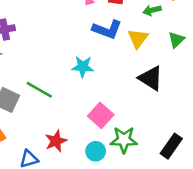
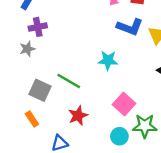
red star: (56, 141) -> (78, 116), moved

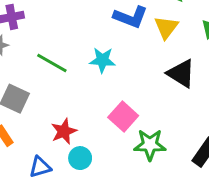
green line: (69, 81) -> (52, 63), moved
cyan circle: (119, 136) -> (80, 158), moved

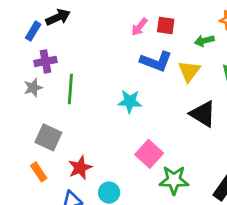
green line: (52, 63) -> (70, 89), moved, turned 64
red star: (64, 131) -> (80, 168), moved

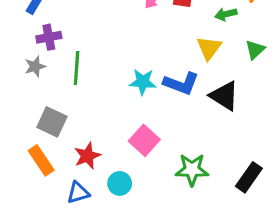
blue L-shape: (156, 61) -> (181, 83), moved
pink square: (149, 154) -> (144, 140), moved
orange rectangle: (39, 172) -> (41, 160), size x1.4

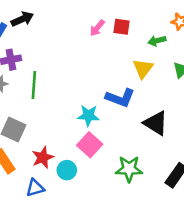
cyan star: (143, 82) -> (88, 116), moved
black triangle: (224, 96) -> (156, 123), moved
cyan circle: (120, 183) -> (67, 170), moved

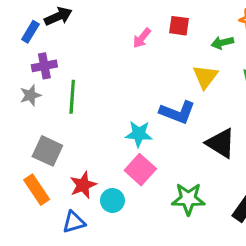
pink arrow: (97, 28) -> (142, 38), moved

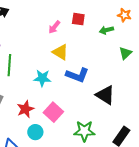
yellow triangle: (205, 77) -> (60, 52), moved, turned -36
cyan star: (139, 134) -> (42, 78), moved
red star: (83, 185) -> (25, 109), moved

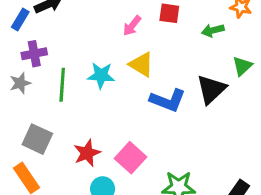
cyan star: (42, 78) -> (101, 75), moved
black triangle: (105, 95) -> (211, 89), moved, turned 45

